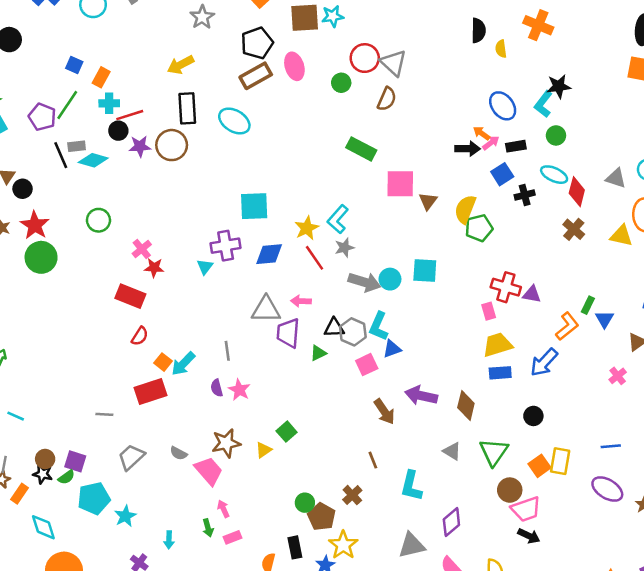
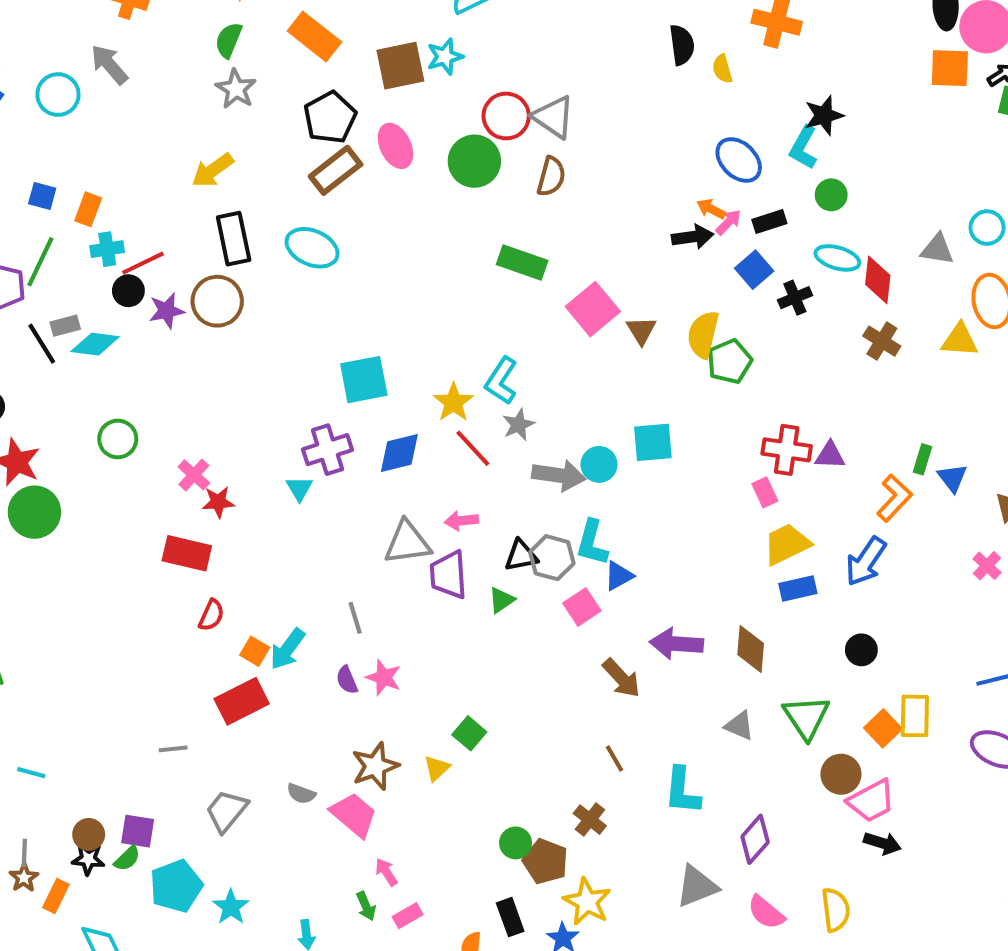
green circle: (341, 83) -> (474, 161), size x1.6
pink square: (400, 184) -> (593, 309), turned -32

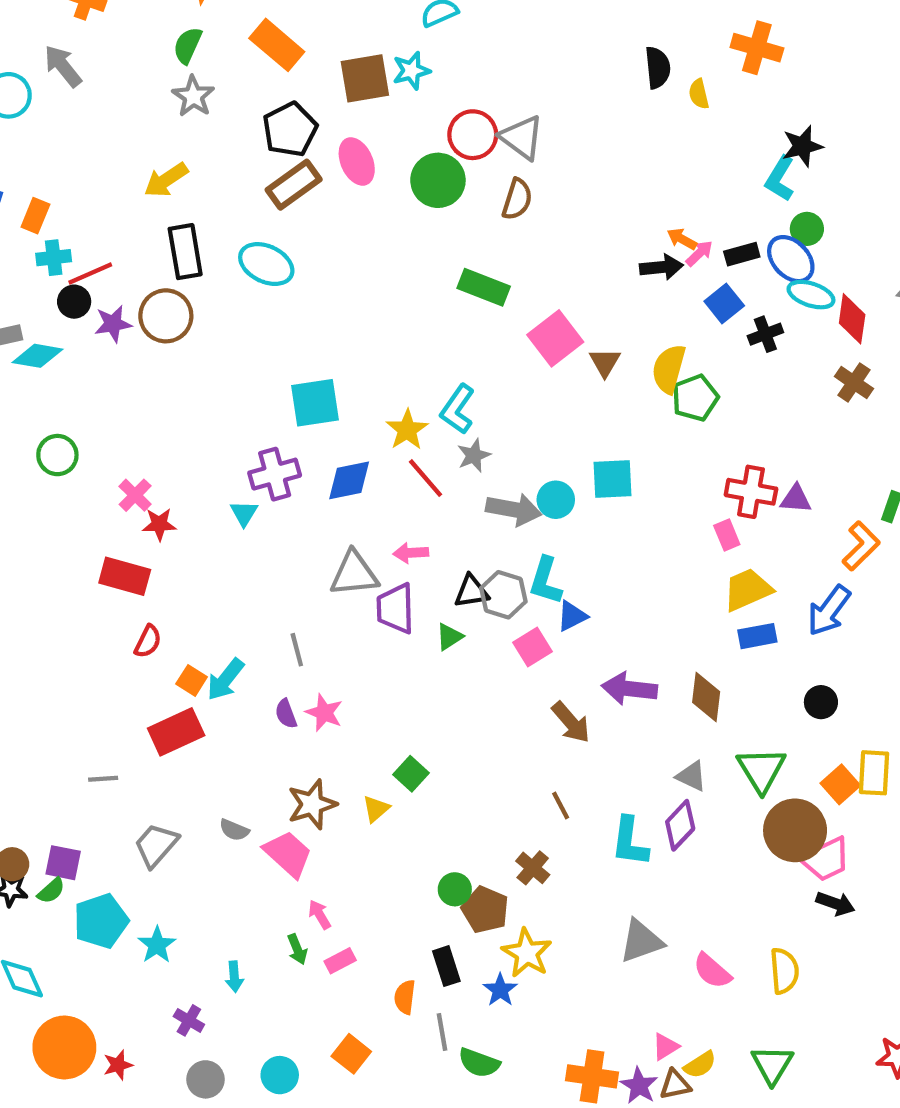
blue ellipse: (739, 160) -> (791, 259), moved
brown circle: (841, 774) -> (795, 830), size x1.5
purple diamond: (755, 839) -> (680, 825), moved

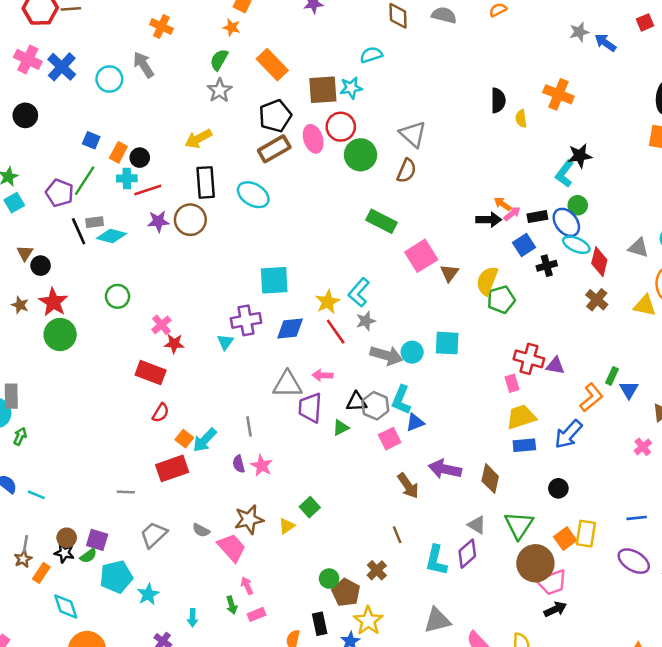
red circle: (473, 135) -> (341, 127), moved
black circle: (74, 302) -> (140, 158), moved
black arrow: (835, 904) -> (555, 609), turned -50

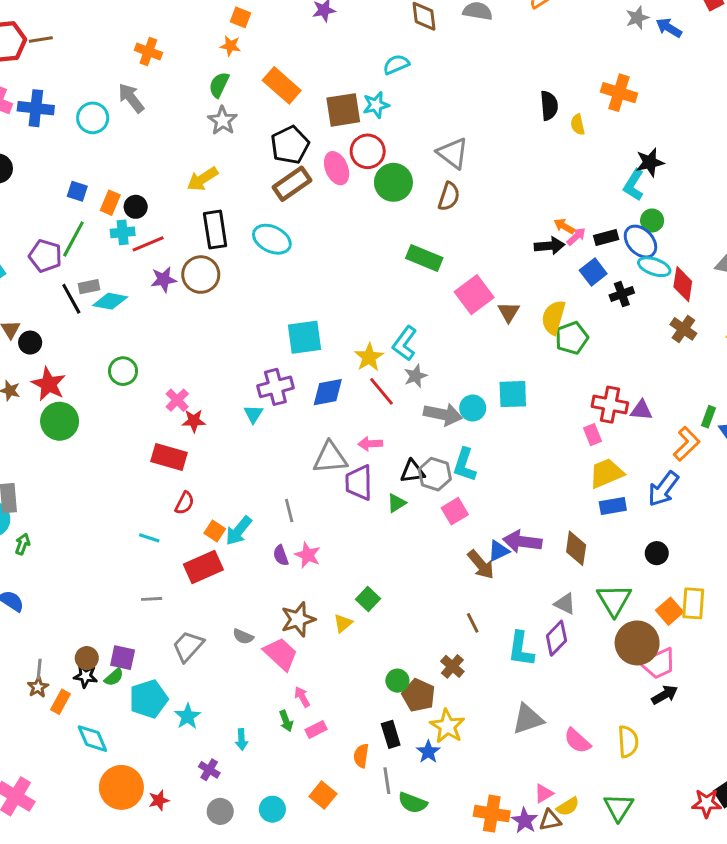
blue cross: (62, 67) -> (36, 108), turned -32
blue triangle: (415, 422) -> (499, 551), moved
cyan line: (36, 495) -> (149, 538), moved

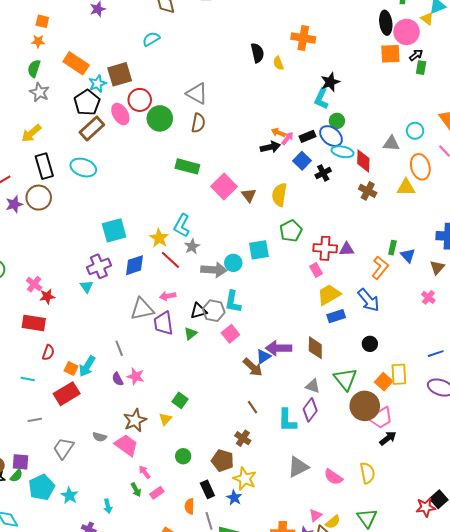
cyan star: (376, 105) -> (97, 84), moved
green pentagon: (572, 338) -> (291, 231), moved
blue arrow: (663, 489) -> (369, 300), turned -70
green circle: (397, 681) -> (183, 456), moved

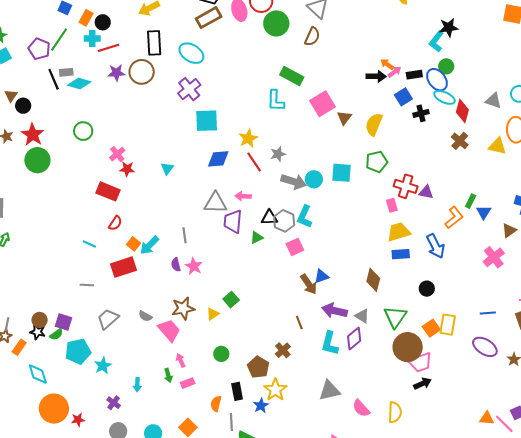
cyan L-shape: (182, 226) -> (276, 101), moved, turned -40
purple cross: (99, 266) -> (189, 89), moved, turned -30
pink cross: (428, 297) -> (494, 257), size x1.5
purple arrow: (279, 348) -> (334, 311), moved

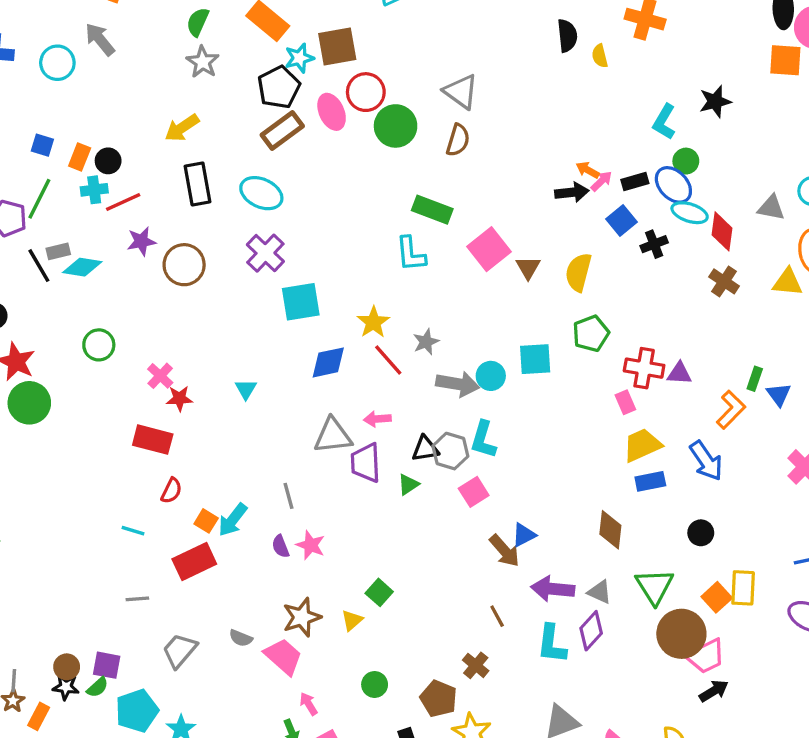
black star: (449, 27) -> (715, 101), moved
brown circle: (142, 72) -> (184, 265), moved

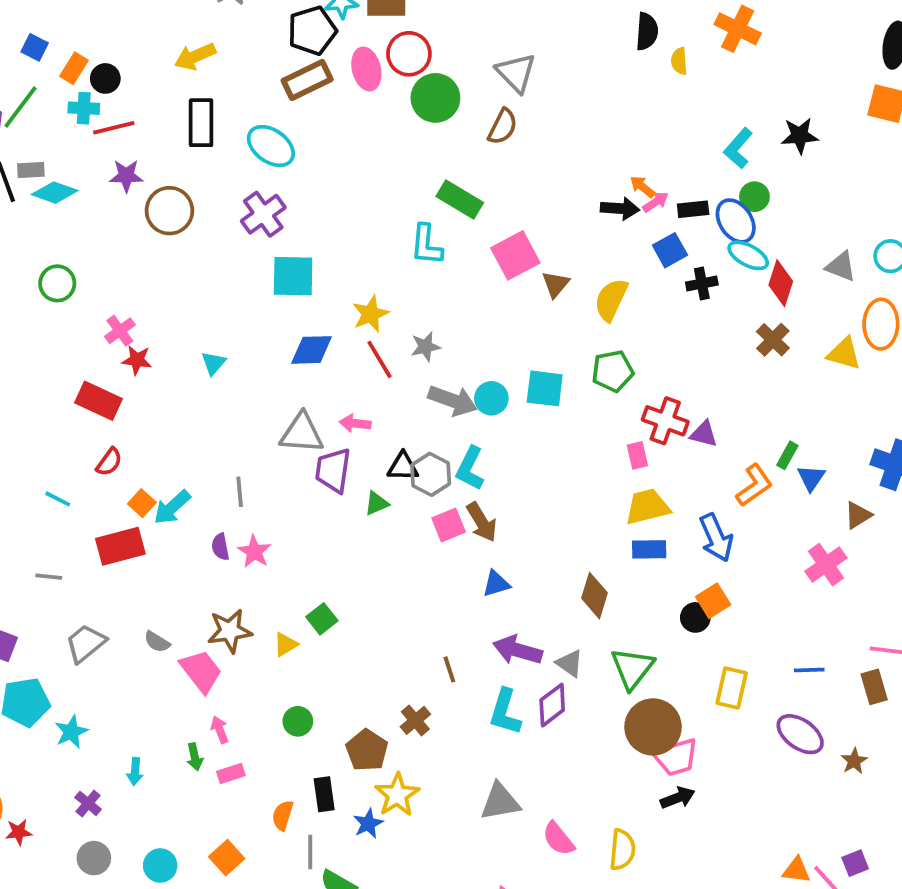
brown arrow: (504, 551) -> (482, 522), moved
orange square: (717, 597) -> (713, 601), moved

